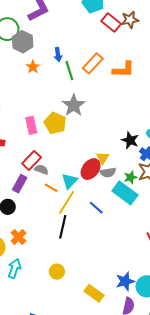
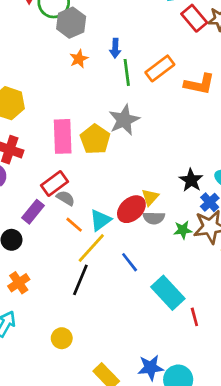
pink rectangle: (31, 125) -> (63, 136), size x1.4
cyan rectangle: (125, 193) -> (168, 293), moved

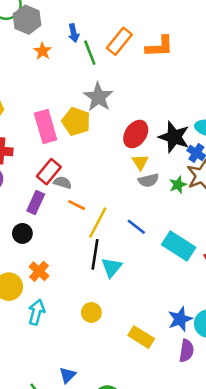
black star: (191, 180) -> (174, 137), size x1.4
red ellipse: (131, 209) -> (136, 134), moved
cyan triangle: (100, 220) -> (112, 267), moved

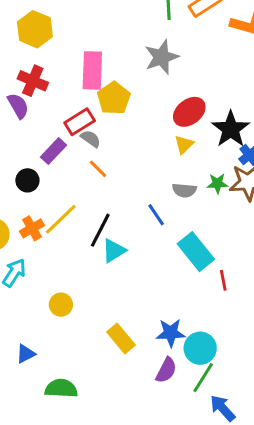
yellow pentagon: (76, 121) -> (114, 98), moved
gray semicircle: (148, 180) -> (184, 190), moved
yellow line: (98, 223) -> (61, 219), moved
yellow circle: (91, 312) -> (61, 305), moved

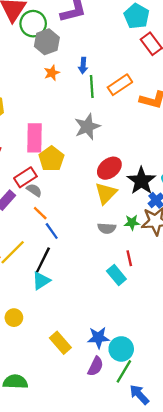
yellow triangle: (184, 145) -> (106, 193), size x1.5
blue line: (156, 215) -> (52, 231), moved
cyan triangle: (114, 251) -> (41, 281), moved
cyan rectangle: (196, 252) -> (116, 275), size x0.7
red line: (223, 280) -> (129, 258), moved

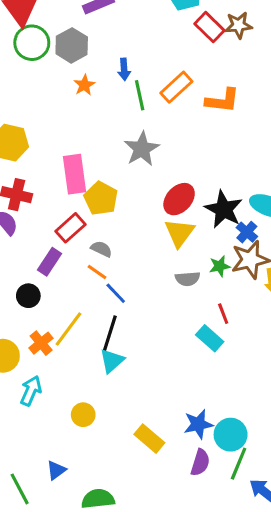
green circle: (33, 24) -> (32, 43), moved
gray semicircle: (34, 190) -> (101, 249), moved

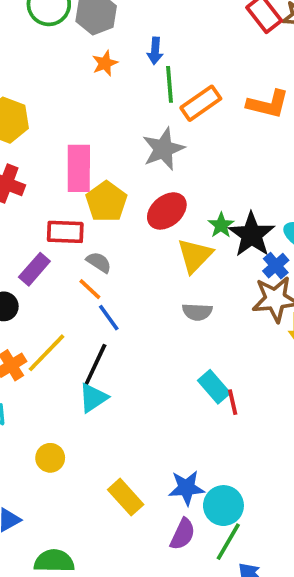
orange rectangle: (176, 87) -> (201, 103), moved
red ellipse: (179, 199) -> (167, 211), moved
red rectangle: (71, 228) -> (65, 232), turned 36
green star: (220, 266) -> (221, 225), moved, turned -30
red line: (223, 314) -> (233, 402), moved

